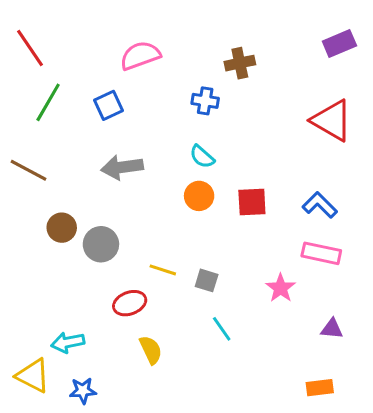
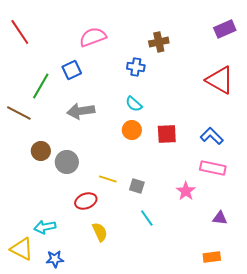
green line: (48, 102) -> (41, 86), moved

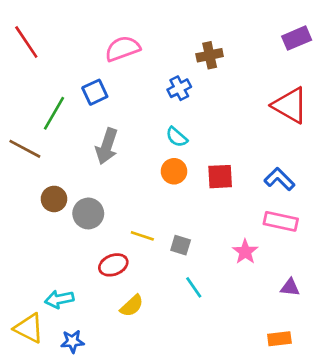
blue cross: (136, 67) -> (179, 88), turned -36
gray arrow: (81, 111) -> (107, 146), turned -64
yellow semicircle: (100, 232) -> (132, 306), turned 72

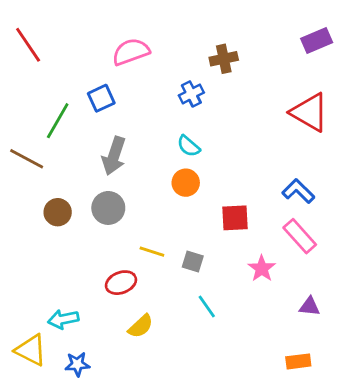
red square: (220, 177) -> (235, 218), moved
gray circle: (88, 213) -> (108, 208), moved
pink rectangle: (281, 221) -> (300, 236), turned 36

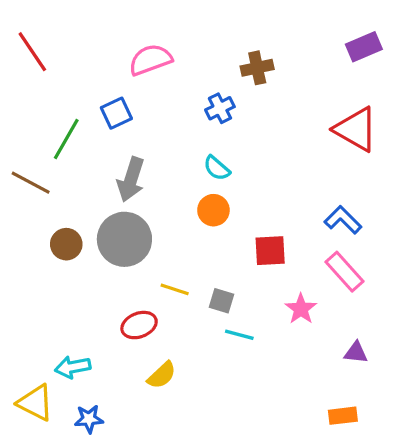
gray circle: (108, 208) -> (124, 239), size x1.4
cyan line: (207, 306) -> (239, 335), moved, turned -40

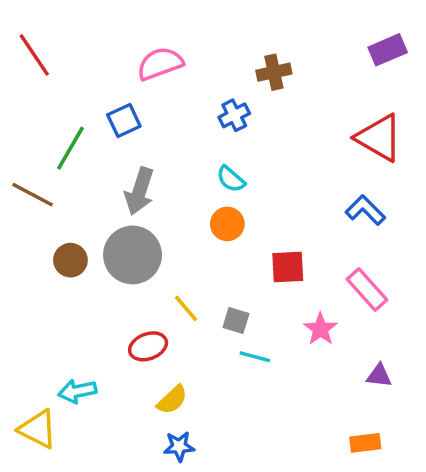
blue L-shape: (343, 220) -> (365, 210), moved
yellow line: (175, 289) -> (186, 308), turned 32
blue star: (89, 419) -> (179, 446), moved

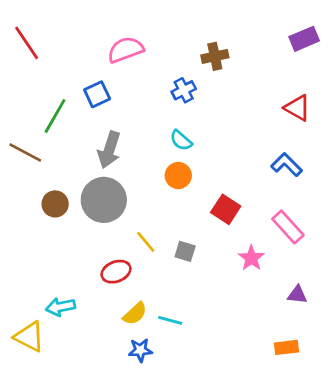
red triangle: (379, 138) -> (297, 108), size x0.7
red square: (288, 267) -> (226, 209), turned 36
cyan line: (255, 357) -> (170, 320), moved

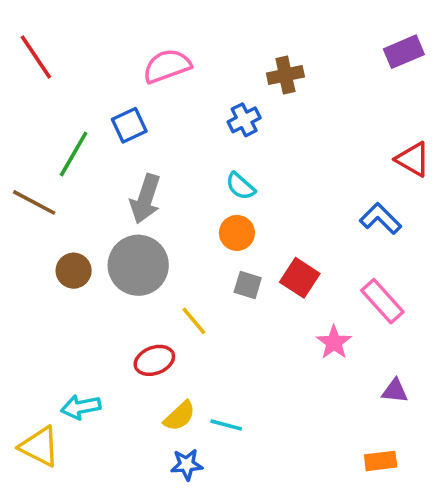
red triangle: (297, 108) -> (413, 159), moved
gray square: (185, 251) -> (248, 285), moved

